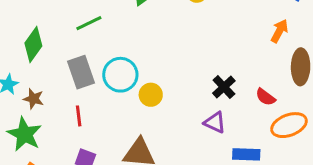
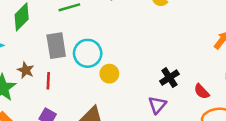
brown star: (34, 99) -> (26, 70), moved
purple triangle: (215, 122) -> (157, 105), turned 36

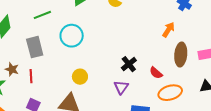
cyan circle: (88, 53) -> (72, 36), moved
yellow circle: (109, 74) -> (80, 77), moved

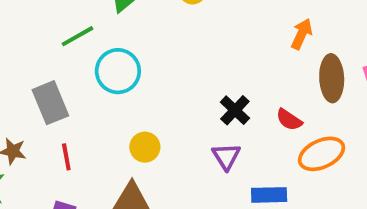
green line: (42, 15) -> (78, 36), moved
red line: (31, 76) -> (66, 157), moved

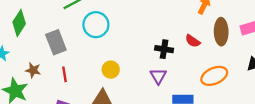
black cross: (235, 110) -> (164, 49), turned -36
red semicircle: (289, 120) -> (193, 41), moved

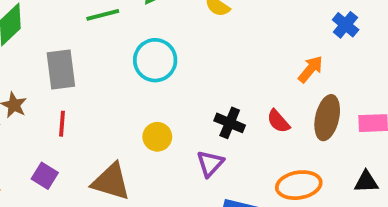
cyan circle: (96, 25) -> (155, 60), moved
yellow circle: (111, 70) -> (157, 137), moved

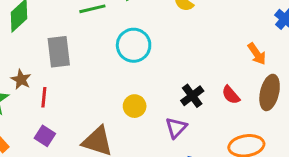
orange arrow: (311, 69) -> (257, 54), turned 105
black cross: (230, 123) -> (192, 96), turned 30
red line: (62, 124) -> (44, 97), moved

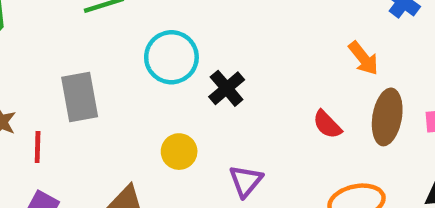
gray rectangle: (59, 52) -> (80, 97), moved
black cross: (192, 96) -> (227, 88), moved

